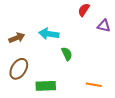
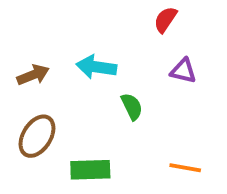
purple triangle: (104, 26) -> (183, 71), moved

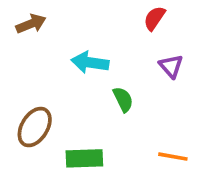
purple triangle: (183, 71) -> (171, 66), turned 35
brown arrow: (33, 75) -> (31, 24), moved

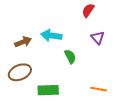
brown arrow: (31, 24) -> (23, 42), moved
brown ellipse: (35, 127) -> (20, 72), turned 35

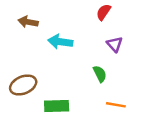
brown arrow: (23, 42) -> (28, 22), moved, turned -147
green semicircle: (70, 57) -> (100, 74), moved

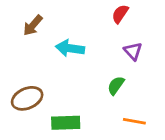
brown arrow: (28, 22) -> (33, 25), turned -60
green semicircle: (100, 74) -> (116, 85), turned -119

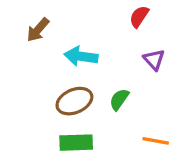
green semicircle: (116, 85) -> (119, 99), moved
brown ellipse: (27, 98) -> (74, 101), moved

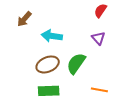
red semicircle: (139, 16) -> (100, 11), moved
green semicircle: (119, 99) -> (76, 63), size x1.5

